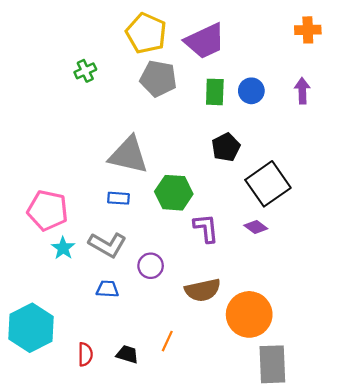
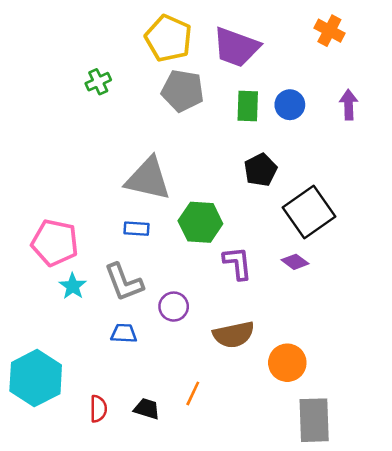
orange cross: (308, 30) -> (329, 31), moved, turned 30
purple trapezoid: (205, 41) -> (236, 47), turned 45
gray L-shape: (107, 245) -> (124, 282), turned 39
orange circle: (249, 314) -> (287, 363), size x0.7

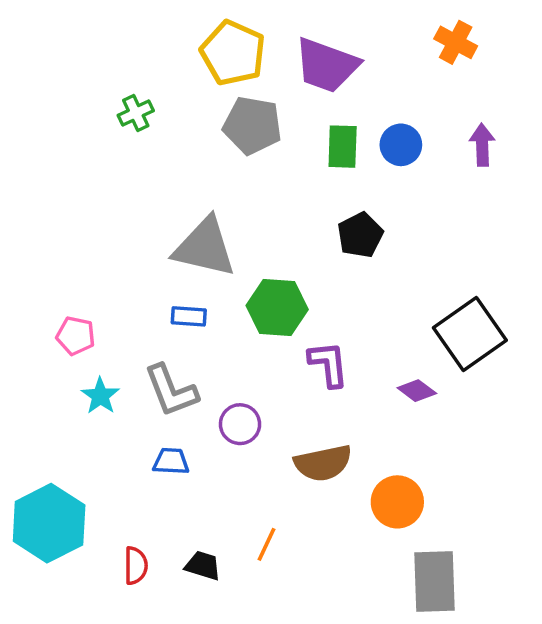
black square: (309, 212) -> (470, 334), moved
pink pentagon: (55, 243) -> (76, 336), size x0.6
purple diamond: (295, 262) -> (417, 391), moved

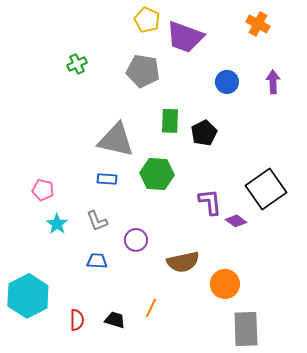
yellow pentagon: (233, 53) -> (147, 20), moved, size x0.7
green rectangle: (343, 147) -> (170, 121), moved
purple L-shape: (328, 364) -> (210, 202), moved
gray L-shape: (171, 391) -> (97, 221), size x0.7

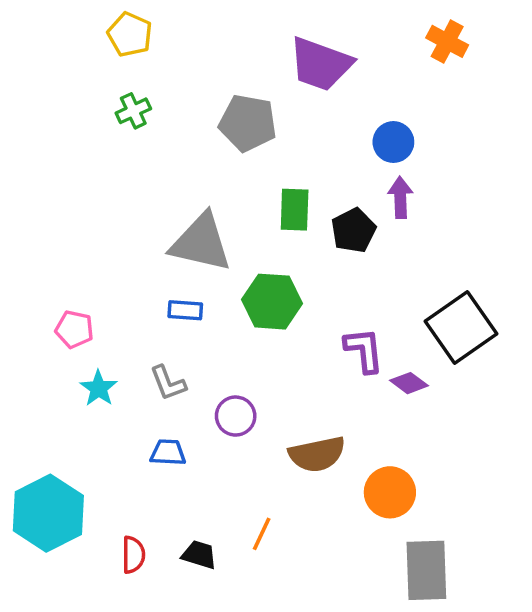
yellow pentagon: (147, 20) -> (130, 35), moved
purple arrow: (273, 82) -> (400, 198), moved

